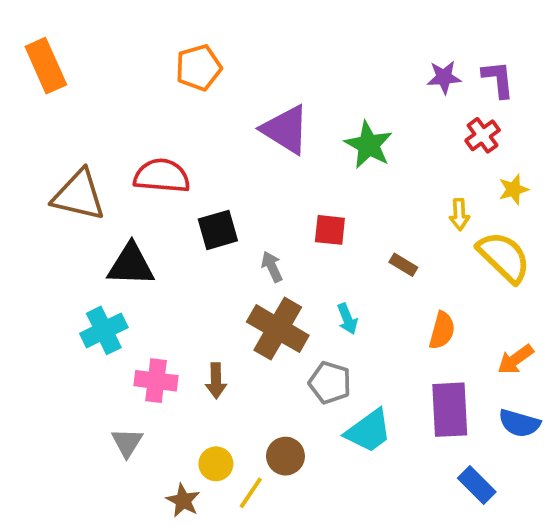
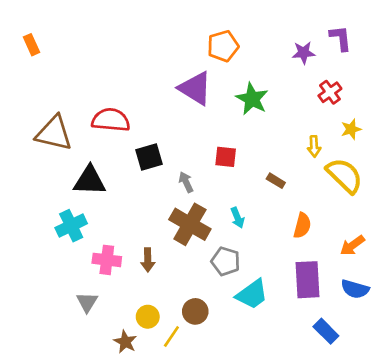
orange rectangle: (46, 66) -> (32, 45), size x0.6
orange pentagon: (199, 68) -> (223, 46), moved
purple L-shape: (498, 79) -> (340, 38), moved

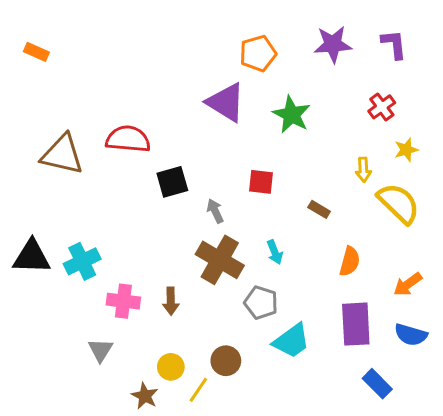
orange rectangle: (32, 45) -> (36, 52), turned -42
purple star: (304, 53) -> (333, 44), moved, size x1.4
black triangle: (90, 181) -> (32, 257), moved

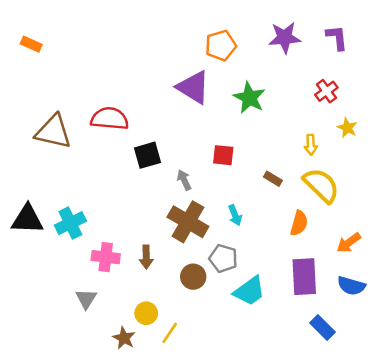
yellow star: (406, 150) -> (347, 128), turned -30
yellow semicircle: (399, 203) -> (321, 185), moved
brown circle: (226, 361) -> (193, 277), moved

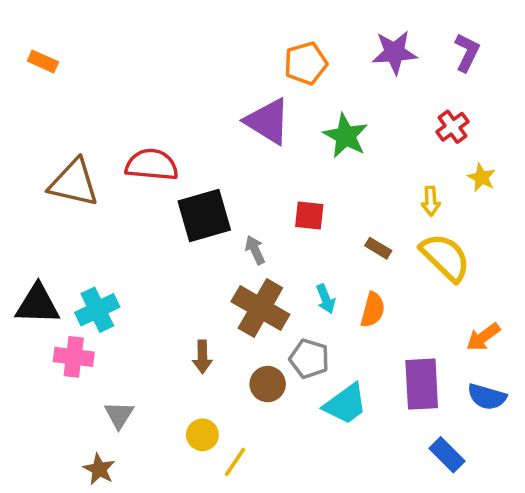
purple L-shape: (337, 38) -> (467, 52), turned 32
black square: (147, 155) -> (204, 216), size x1.4
orange semicircle: (299, 223) -> (373, 310), moved
pink cross: (106, 257) -> (74, 357), moved
brown star: (124, 338) -> (99, 469), moved

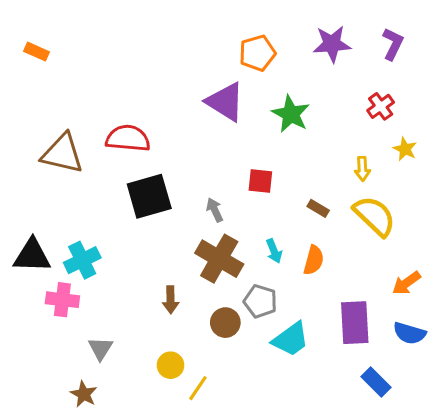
black square: (204, 216) -> (149, 196), moved

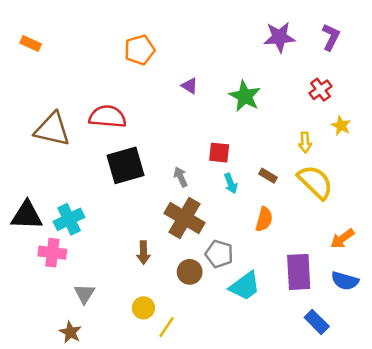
orange pentagon: (257, 53) -> (140, 50), moved
purple triangle: (225, 102) -> (190, 86), size x0.5
cyan arrow: (274, 251) -> (231, 183), moved

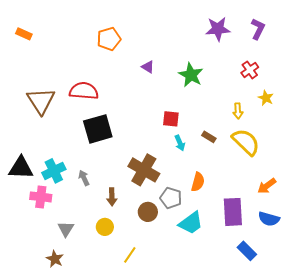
brown triangle: (52, 129) -> (41, 101), turned 44
gray arrow: (181, 177) -> (84, 178), moved
orange semicircle: (264, 219) -> (198, 182), moved
yellow circle: (143, 308) -> (105, 227), moved

